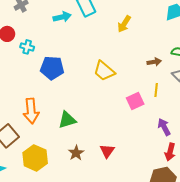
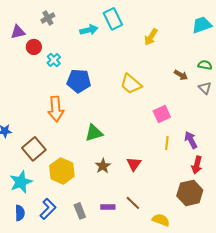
cyan cross: (27, 47) -> (54, 60), turned 32
brown arrow: (154, 62) -> (181, 75), turned 40
yellow line: (156, 90) -> (167, 143), moved
orange arrow: (31, 111) -> (56, 109), moved

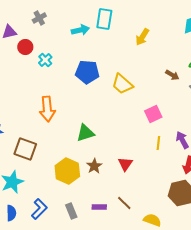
cyan rectangle: (113, 19) -> (104, 19), turned 35
blue pentagon: (79, 81) -> (87, 72), moved
brown square: (34, 149) -> (25, 149), turned -30
yellow hexagon: (62, 171) -> (67, 171), moved

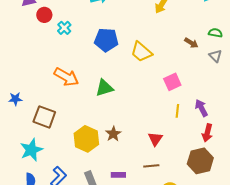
orange arrow: (47, 109) -> (66, 77), turned -55
green triangle: (85, 133) -> (104, 88), moved
red triangle: (125, 164) -> (155, 139), moved
brown line: (124, 203) -> (151, 166), moved, turned -49

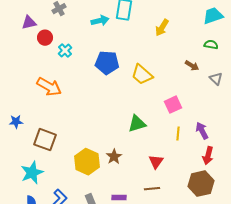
green semicircle: (215, 33) -> (211, 45), moved
orange arrow: (66, 77) -> (49, 87), moved
green triangle: (104, 88) -> (137, 124), moved

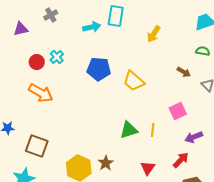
red circle: (45, 38) -> (37, 62), moved
pink square: (173, 105) -> (178, 111), moved
purple arrow: (202, 131) -> (194, 137), turned -84
yellow line: (178, 134) -> (153, 130), moved
red arrow: (208, 156) -> (181, 160), moved, turned -150

